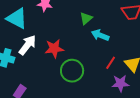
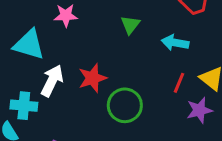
cyan arrow: (100, 35) -> (175, 43), moved

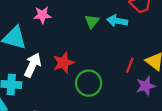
cyan arrow: (175, 43) -> (117, 21), moved

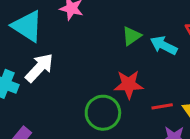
red star: (63, 63) -> (129, 84), moved
red line: (130, 65) -> (162, 106), turned 42

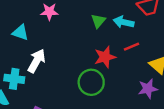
cyan triangle: (27, 26) -> (20, 32), size x0.7
red line: (162, 106) -> (132, 47), moved

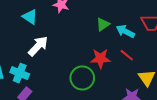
red line: (132, 47) -> (127, 55), turned 48
cyan cross: (14, 79) -> (20, 73), moved

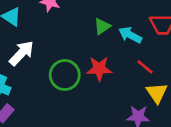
red line: (127, 55) -> (145, 67), moved
green circle: (82, 78) -> (65, 75), moved

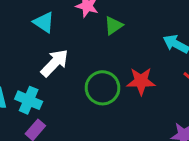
green triangle: (102, 26) -> (113, 26), moved

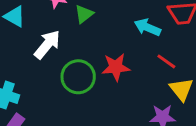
white arrow: (55, 63) -> (47, 45), moved

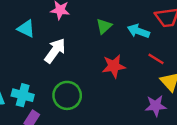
green triangle: (84, 14) -> (104, 26), moved
green circle: (78, 77) -> (67, 95), moved

